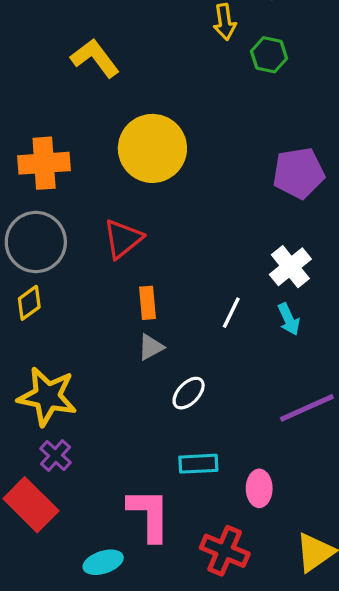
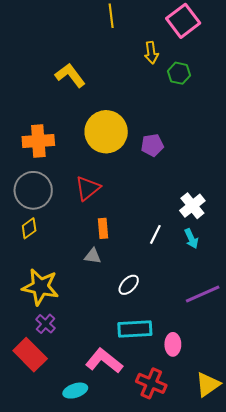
purple pentagon: (299, 173) -> (152, 145), moved, size x0.7
gray triangle: (151, 347) -> (93, 256), moved, turned 36
cyan rectangle: (198, 464) -> (135, 329), size x1.4
pink L-shape: (149, 515) -> (104, 361), turned -51

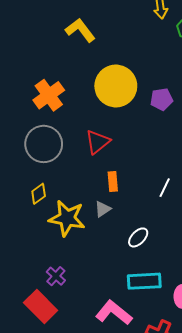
orange cross: (38, 141) -> (49, 95), turned -32
yellow diamond: (29, 228) -> (39, 194), moved
gray triangle: (93, 256) -> (103, 209), turned -42
yellow star: (40, 287) -> (67, 218), moved

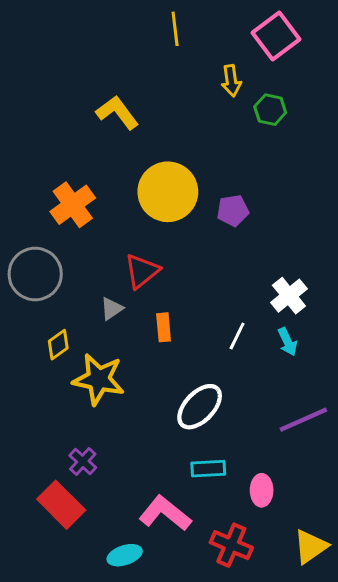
gray circle: (44, 144) -> (35, 274), moved
gray triangle: (103, 209) -> (112, 309), moved
white ellipse: (138, 237) -> (200, 407), size x1.6
cyan rectangle: (144, 281) -> (208, 469), size x0.7

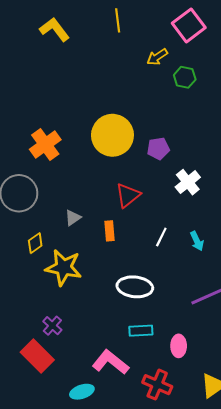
yellow arrow: (231, 81) -> (157, 57), turned 65
yellow L-shape: (117, 112) -> (54, 29), moved
red triangle: (142, 271) -> (128, 195), moved
white cross: (289, 296) -> (188, 182), moved
white ellipse: (200, 407) -> (135, 287), turned 52

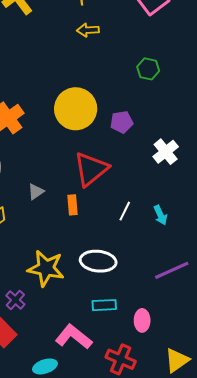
yellow arrow: (157, 57) -> (88, 30), moved, turned 30
green hexagon: (185, 77) -> (148, 69), moved
white cross: (188, 182) -> (166, 152), moved
red triangle: (128, 195) -> (91, 169), size x1.4
yellow star: (64, 268) -> (46, 268), moved

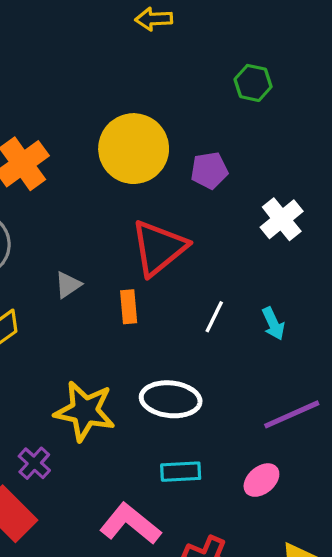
pink ellipse: (142, 320) -> (261, 480), moved, turned 50

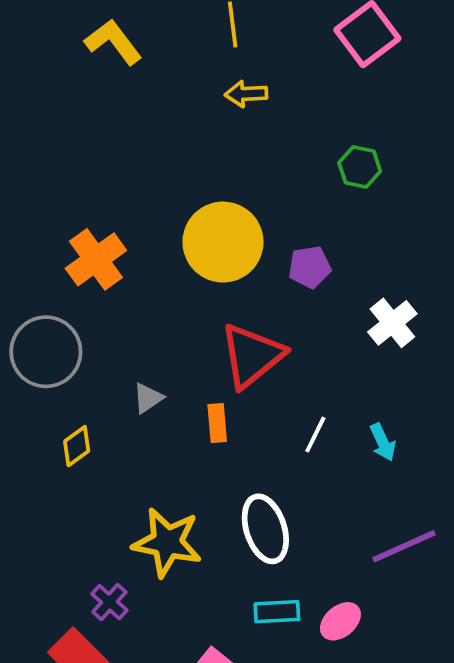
white ellipse: (171, 399) -> (265, 529), turned 66
pink ellipse: (261, 480) -> (340, 621), moved

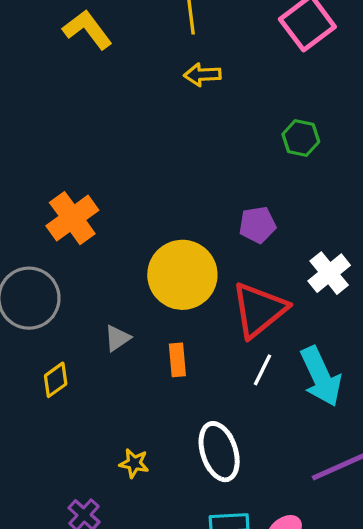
yellow circle: (223, 242) -> (182, 275), moved
red triangle: (252, 356) -> (259, 310), moved
cyan arrow: (383, 442) -> (321, 377), size x1.8
yellow star: (167, 542) -> (134, 463), size x0.5

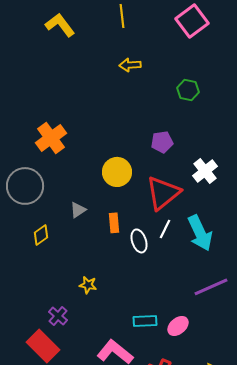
yellow arrow: (202, 75) -> (130, 65), moved
yellow circle: (182, 275) -> (117, 172), size x0.7
white ellipse: (219, 452) -> (139, 241), moved, size x0.7

